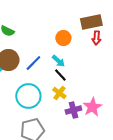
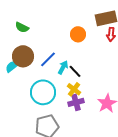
cyan arrow: (58, 61) -> (63, 67), moved, turned -104
purple cross: (73, 110) -> (76, 102), moved

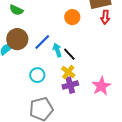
cyan arrow: (63, 67) -> (57, 50), turned -48
cyan circle: (43, 92) -> (37, 75), size x0.6

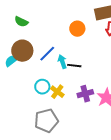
black line: (69, 54) -> (74, 66), turned -40
yellow cross: (68, 72) -> (57, 92), moved
purple cross: (70, 85) -> (85, 94), moved

